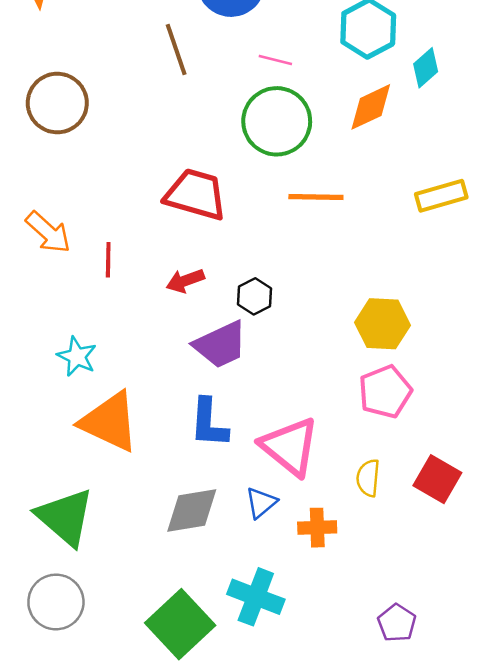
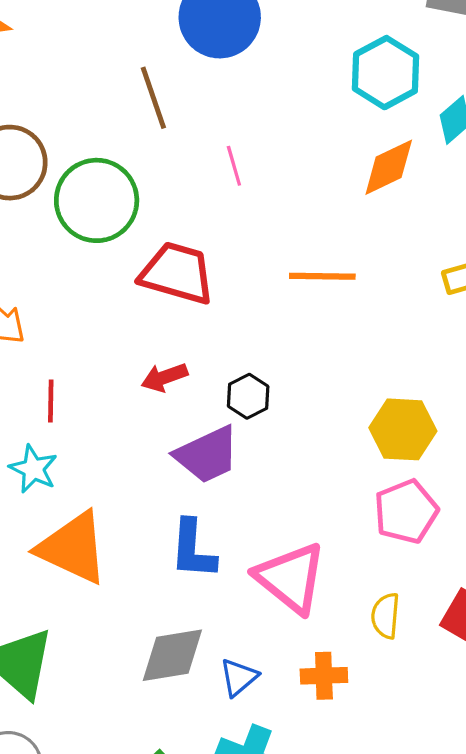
pink line: (275, 60) -> (234, 166), moved, turned 60
green circle: (277, 121) -> (97, 200), moved
red line: (108, 260) -> (51, 401), moved
blue triangle: (261, 503) -> (239, 677), moved

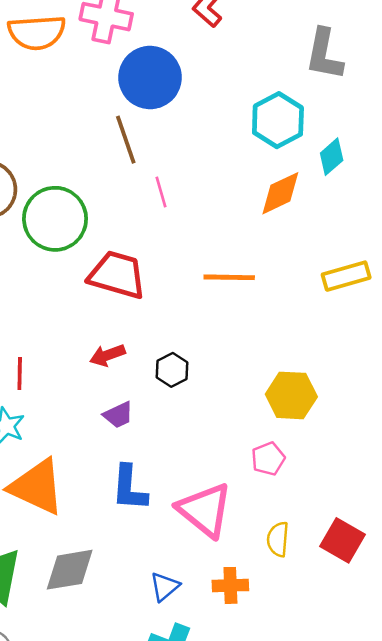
brown line: (153, 98) -> (126, 140), moved
purple trapezoid: (207, 455) -> (118, 415), moved, size x0.6
pink pentagon: (406, 512) -> (268, 459), moved, size x0.7
gray diamond: (172, 655) -> (70, 570), moved

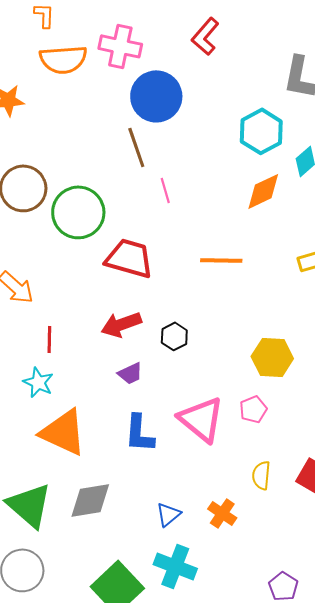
red arrow: (107, 355) -> (121, 324), size x1.4
pink triangle: (205, 510) -> (201, 419), moved
orange cross: (230, 585) -> (222, 513), turned 36

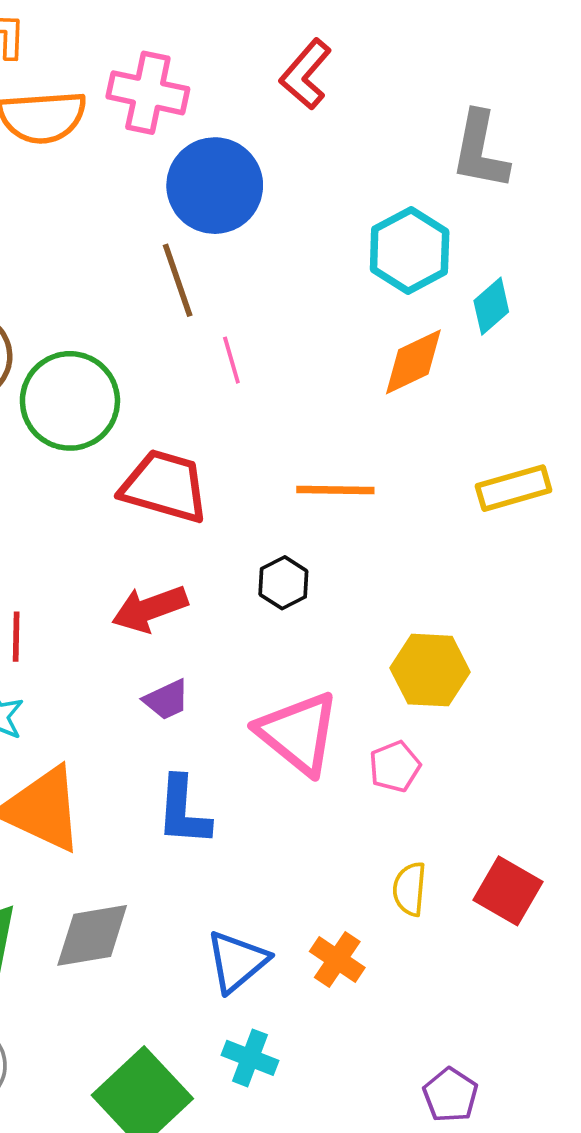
black hexagon: (174, 336) -> (283, 583), moved
pink triangle: (201, 419) -> (298, 733), moved
blue triangle: (168, 514) -> (237, 961), size x1.4
cyan cross: (175, 566) -> (250, 1058), size x0.7

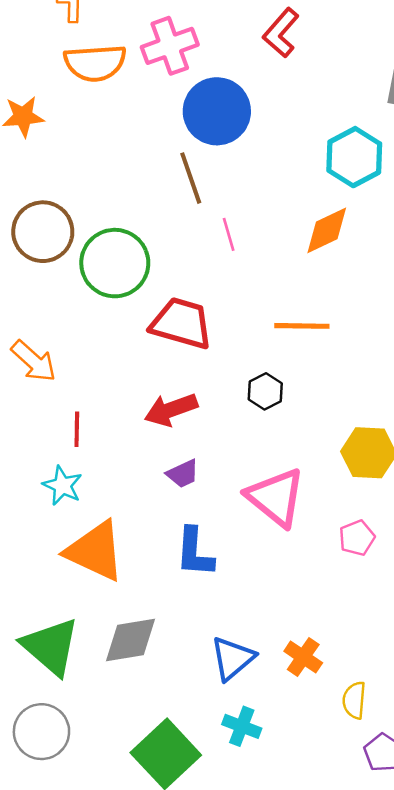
pink cross: (148, 93) -> (170, 46), turned -32
orange diamond: (413, 362) -> (327, 230), moved
pink pentagon: (395, 767) -> (357, 538), moved
yellow semicircle: (410, 889) -> (354, 700), moved

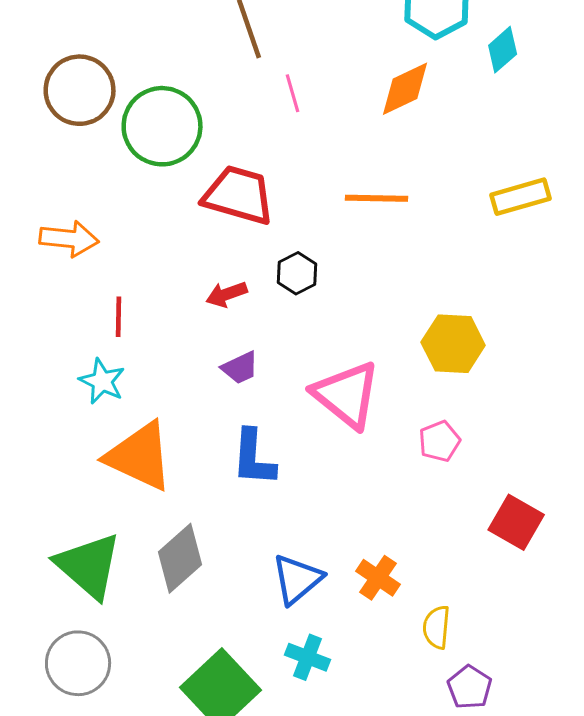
orange arrow: (34, 361) -> (69, 239), turned -36
black hexagon: (265, 391) -> (297, 273), moved
red arrow: (171, 410) -> (227, 294), size x0.7
gray diamond: (130, 640) -> (180, 558), turned -32

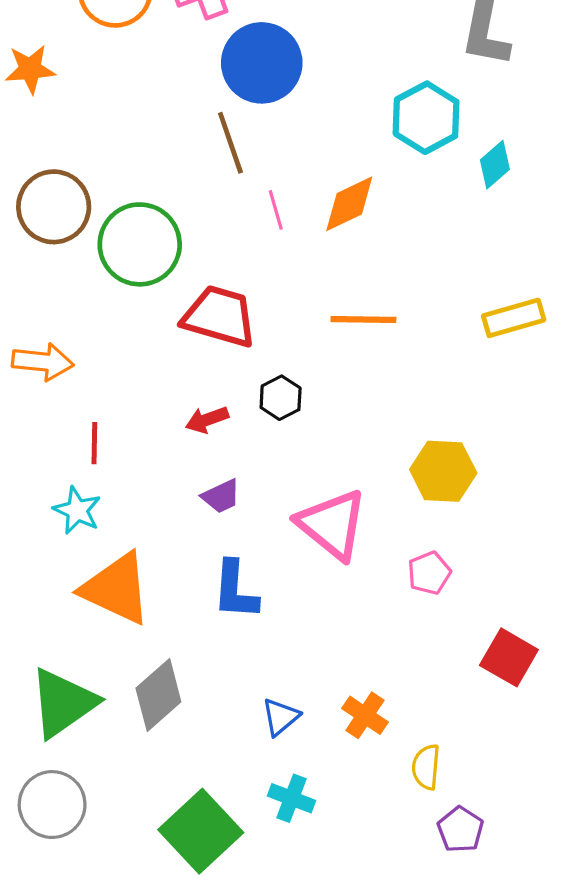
orange diamond: (405, 89) -> (349, 204), moved
green triangle: (89, 566) -> (63, 703), turned 44
blue triangle: (297, 579) -> (281, 717), size x0.7

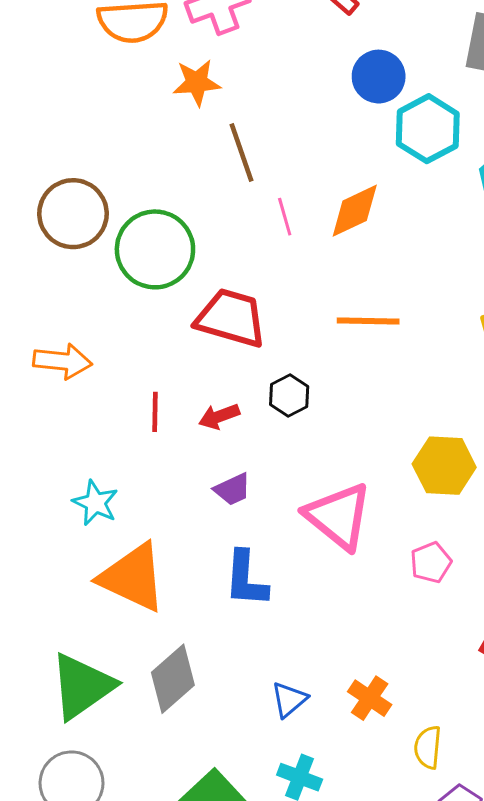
blue circle: (262, 63) -> (379, 77), moved, size x0.7
orange star: (30, 69) -> (197, 82), moved
red line: (94, 443) -> (155, 412), moved

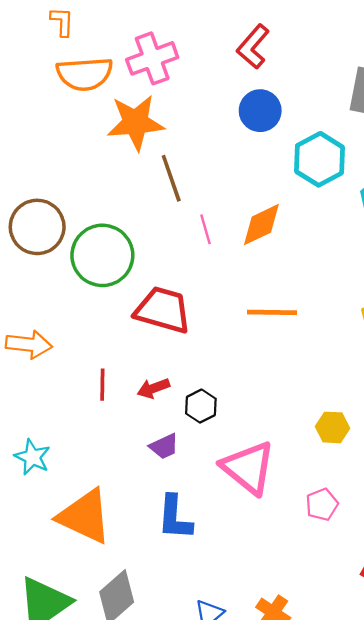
blue circle: (379, 77) -> (260, 111), moved
orange star: (197, 82) -> (136, 123), size x1.5
black hexagon: (289, 396) -> (201, 406), moved
yellow hexagon: (444, 466) -> (333, 427), size x0.7
cyan star: (95, 503) -> (32, 457), moved

